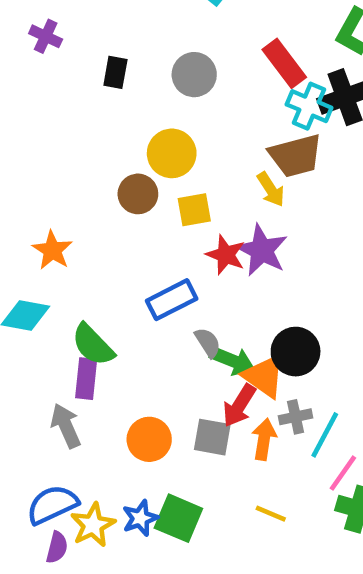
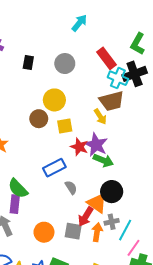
green arrow: (232, 361) -> (103, 160), moved

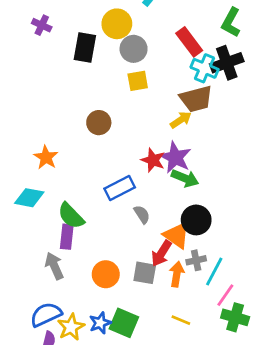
black rectangle: (28, 62) -> (85, 47), size x1.5
yellow circle: (54, 100) -> (117, 24), moved
yellow arrow: (100, 117) -> (181, 120), turned -91
yellow square: (65, 126) -> (138, 81), moved

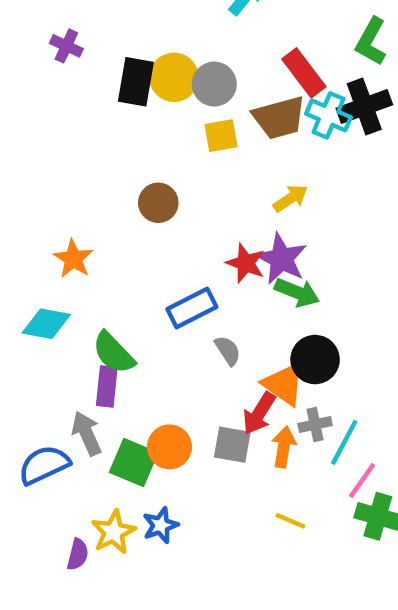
yellow circle: (117, 24) -> (174, 77), moved
brown trapezoid: (196, 99) -> (279, 118), moved
blue semicircle: (46, 315) -> (44, 465), moved
green square: (124, 323) -> (134, 463), moved

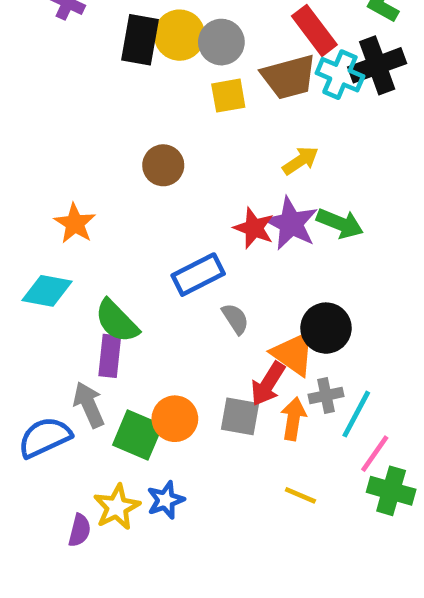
green arrow: (297, 292) -> (340, 223), moved

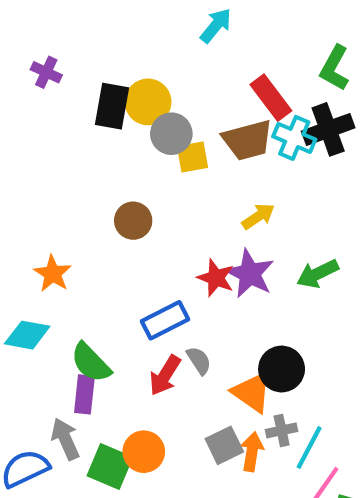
gray circle: (221, 42) -> (171, 134), moved
green arrow: (340, 223) -> (318, 274), moved, turned 132
red arrow: (268, 384) -> (165, 375), moved
gray square: (240, 416) -> (224, 445), moved, turned -36

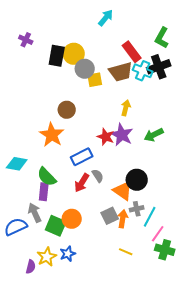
yellow arrow: (258, 216) -> (126, 108), turned -42
orange star: (53, 274) -> (52, 135), moved, size x1.4

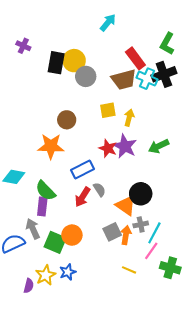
yellow square: (95, 80) -> (108, 110), moved
orange star: (52, 135) -> (51, 146), turned -30
pink line: (158, 234) -> (151, 251), moved

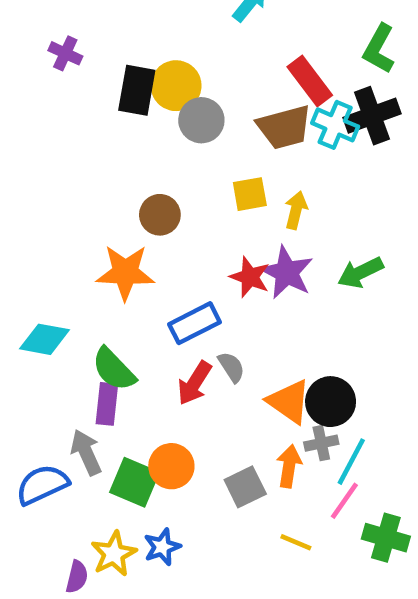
black circle: (141, 194) -> (331, 402), moved
gray square: (112, 232) -> (245, 487), moved

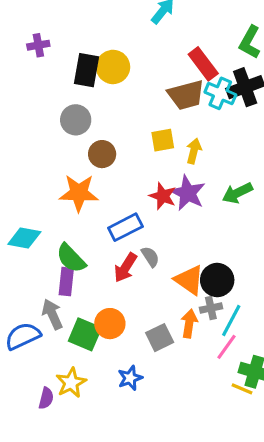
purple cross: (65, 53) -> (38, 45), turned -35
gray circle: (201, 120) -> (76, 120), moved
yellow line: (296, 542) -> (242, 389), moved
blue star: (162, 547) -> (130, 378), moved

